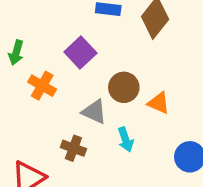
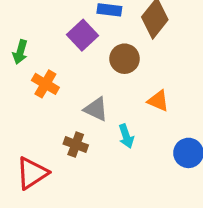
purple square: (80, 53) -> (82, 35), moved
brown circle: (124, 87) -> (125, 59), moved

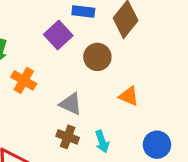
cyan arrow: (126, 136) -> (102, 142), moved
brown cross: (76, 145) -> (68, 137), moved

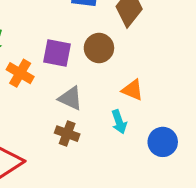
purple square: (58, 35) -> (57, 53), moved, turned -36
cyan arrow: (102, 142) -> (119, 122), moved

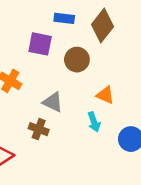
purple square: (57, 53) -> (40, 44), moved
brown cross: (67, 134) -> (39, 129), moved

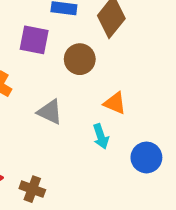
brown cross: (39, 129) -> (32, 189), moved

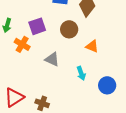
purple square: (34, 40) -> (37, 26), moved, turned -30
orange triangle: (115, 103) -> (92, 46), moved

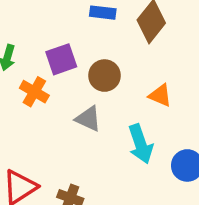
brown circle: (69, 29) -> (105, 76), moved
cyan arrow: (81, 73) -> (140, 144), size x1.5

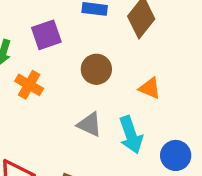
purple square: (61, 59) -> (46, 35), moved
gray triangle: (88, 119) -> (89, 124), moved

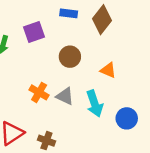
orange cross: (29, 85) -> (39, 92), moved

